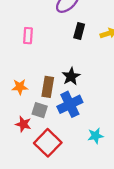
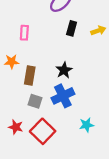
orange star: (20, 87) -> (12, 62), moved
brown rectangle: (48, 87) -> (30, 76), moved
red star: (23, 124) -> (16, 127), moved

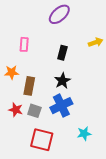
black rectangle: (72, 28) -> (62, 53), moved
red star: (16, 127) -> (16, 110), moved
red square: (43, 131) -> (42, 140), turned -30

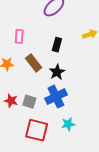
brown rectangle: (29, 86) -> (34, 63), moved, turned -48
cyan star: (84, 134) -> (68, 124), moved

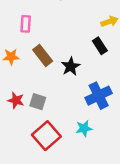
black rectangle: (57, 45) -> (100, 46), moved, turned -48
blue cross: (56, 97) -> (99, 96), moved
red square: (37, 130) -> (46, 136), turned 35

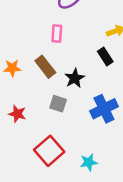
pink rectangle: (26, 24) -> (57, 34), moved
gray square: (38, 102) -> (58, 104), moved
cyan star: (84, 128) -> (89, 162), moved

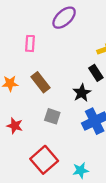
pink rectangle: (57, 34) -> (30, 43), moved
black star: (75, 78) -> (82, 93), moved

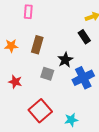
brown rectangle: (41, 82) -> (37, 45), turned 54
black star: (82, 93) -> (65, 60), moved

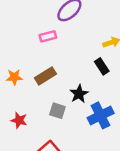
pink rectangle: (28, 12) -> (48, 36), moved, turned 72
brown rectangle: (37, 45) -> (45, 76), turned 42

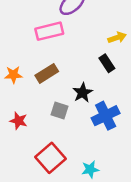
pink rectangle: (48, 36) -> (49, 31), size x1.5

